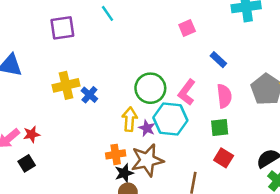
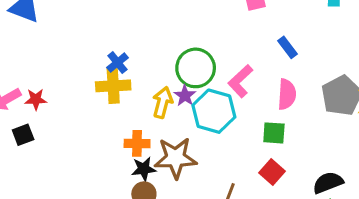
yellow cross: (66, 85) -> (113, 86), moved
purple star: (147, 128) -> (185, 96), moved

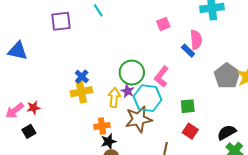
pink semicircle: (287, 94) -> (196, 40), moved
brown star: (176, 158) -> (139, 119), moved

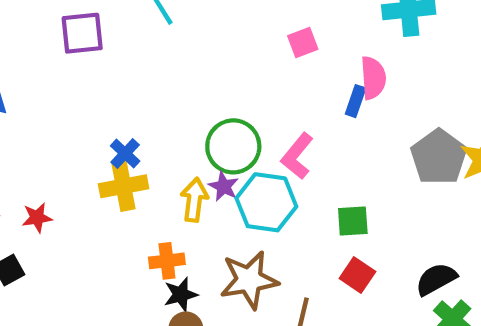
blue rectangle: (188, 51) -> (356, 101), turned 64
red star: (34, 108) -> (37, 218), moved
brown star: (139, 119) -> (249, 280), moved

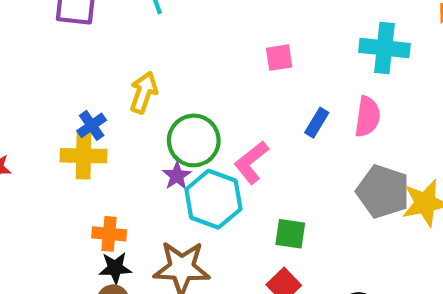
pink semicircle: (373, 78) -> (367, 117), moved
gray pentagon: (439, 157) -> (383, 191), turned -30
yellow arrow: (194, 200) -> (144, 93), moved

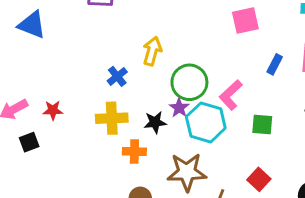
pink square: (279, 58) -> (245, 20), size x1.4
yellow cross: (84, 156) -> (112, 118), moved
green square: (290, 234) -> (262, 124), moved
black star: (115, 268) -> (155, 122), moved

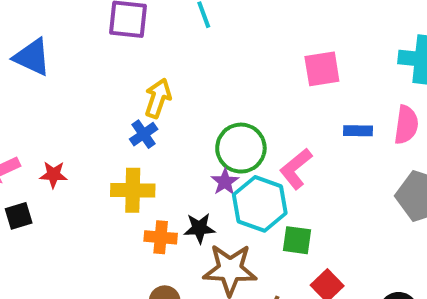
yellow arrow: (152, 51) -> (158, 98), moved
blue rectangle: (275, 64) -> (358, 131), turned 60
black star: (155, 122) -> (199, 228), moved
green square: (262, 124) -> (297, 240), moved

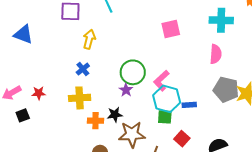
yellow arrow: (158, 98) -> (89, 39), moved
blue rectangle: (358, 131) -> (189, 105), moved
cyan hexagon: (260, 204) -> (167, 99), moved

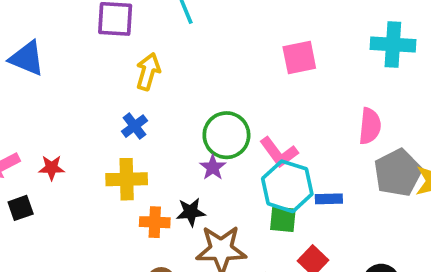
pink semicircle: (216, 54) -> (370, 126), moved
pink L-shape: (161, 81) -> (279, 152), turned -85
gray pentagon: (226, 90) -> (398, 173), turned 30

